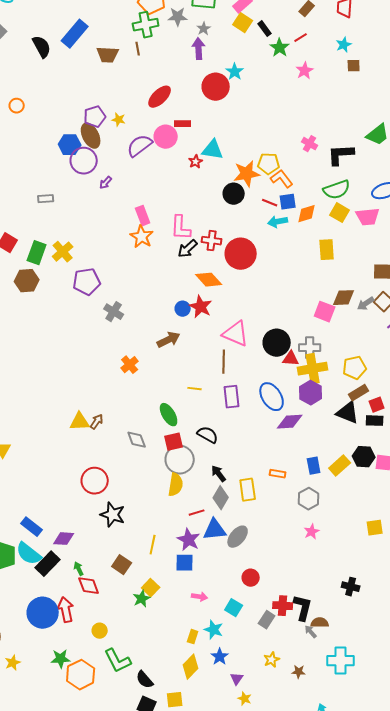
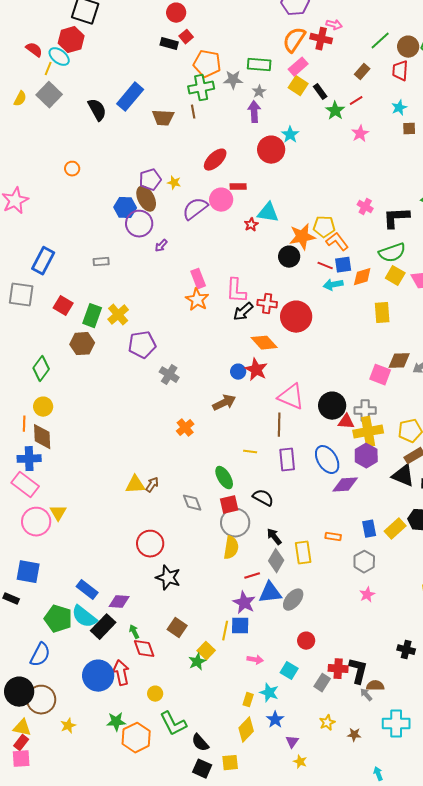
yellow line: (153, 545) -> (225, 631), moved

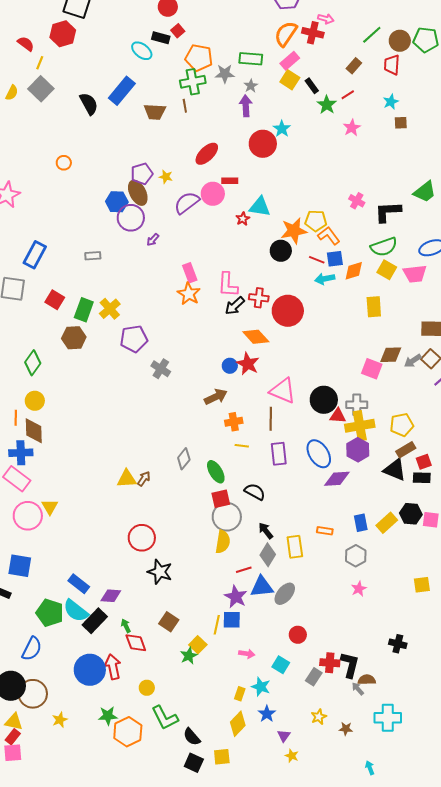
cyan ellipse: (59, 57) -> (142, 51), moved
orange cross: (185, 428) -> (234, 422), moved, turned 30
gray diamond: (192, 503) -> (184, 459), moved, turned 60

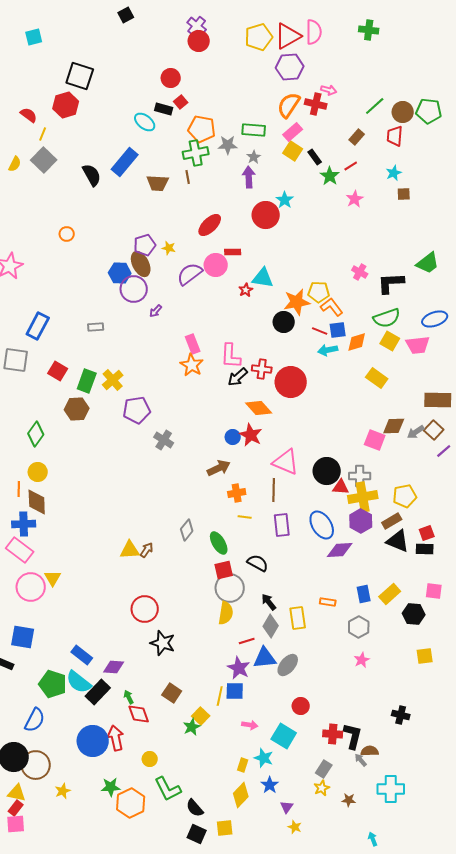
yellow rectangle: (374, 307) -> (377, 378), turned -50
brown rectangle: (406, 450) -> (392, 521), moved
black hexagon: (411, 514) -> (414, 614), moved
cyan square: (281, 665) -> (284, 736), size x1.4
gray rectangle: (314, 677) -> (324, 769), moved

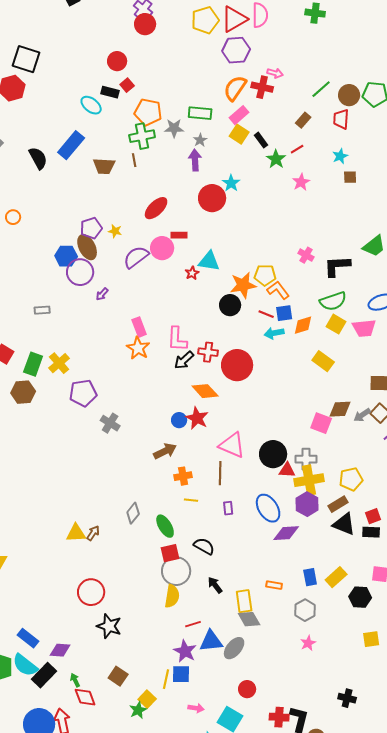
purple rectangle: (282, 525) -> (228, 508), size x0.6
gray diamond: (271, 626) -> (249, 619), moved, turned -60

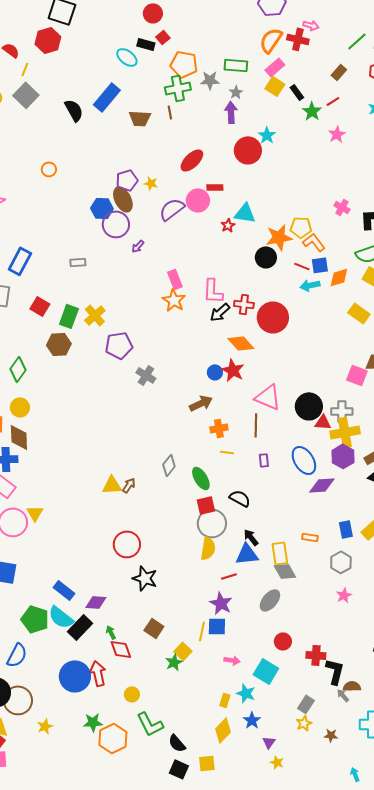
blue triangle: (211, 641) -> (247, 554), moved
red cross: (279, 717) -> (316, 655), moved

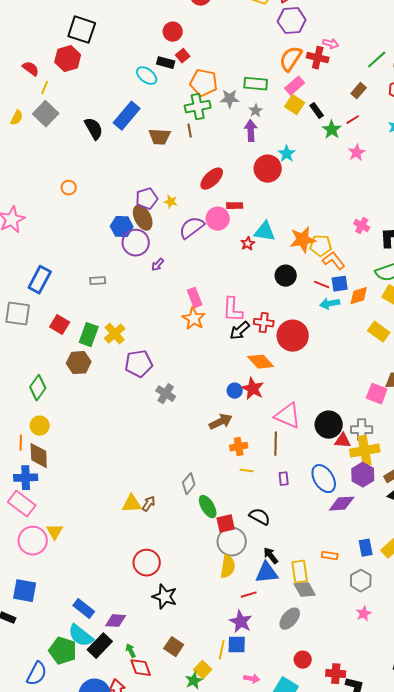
orange star: (279, 237) -> (303, 240), moved
green ellipse: (201, 478) -> (208, 507), moved
green pentagon: (35, 619) -> (63, 651), moved

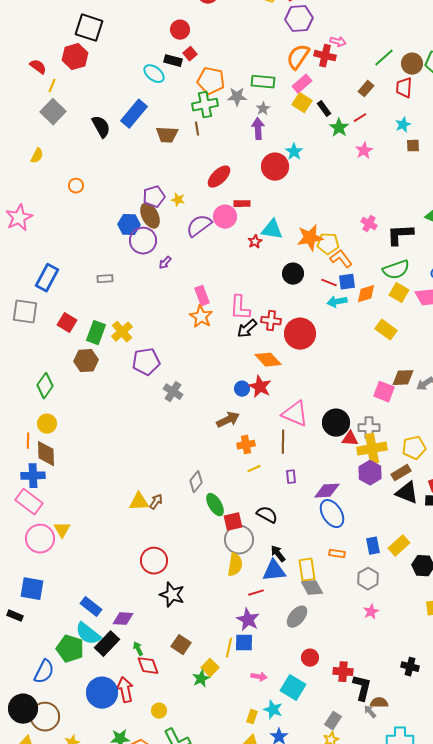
yellow semicircle: (17, 118) -> (37, 156), moved
yellow line: (247, 471) -> (254, 469), turned -32
blue ellipse: (324, 479) -> (332, 514), moved
purple diamond: (342, 504) -> (327, 491), moved

